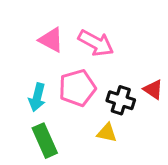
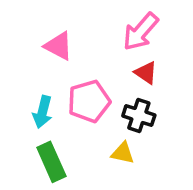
pink arrow: (96, 43) -> (141, 32), moved, turned 102
red triangle: (153, 89) -> (146, 73), moved

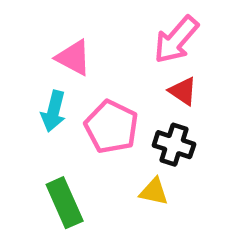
pink pentagon: (89, 101) -> (111, 127), turned -30
cyan arrow: (43, 112) -> (53, 111), moved

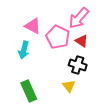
pink pentagon: (111, 127) -> (58, 37), moved
yellow triangle: (154, 192) -> (69, 86), turned 40

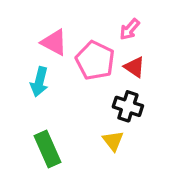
pink arrow: (79, 18) -> (130, 29), size x0.6

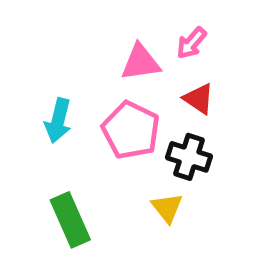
pink triangle: (54, 42) -> (141, 62), moved, turned -36
pink pentagon: (95, 60) -> (131, 130), moved

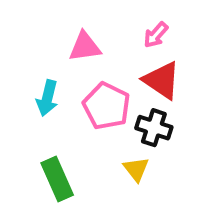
pink triangle: (141, 62) -> (85, 47), moved
red triangle: (199, 99) -> (162, 80), size x1.5

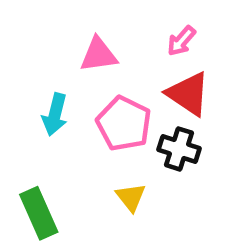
yellow triangle: (136, 169) -> (131, 197), moved
green rectangle: (57, 179) -> (39, 213), moved

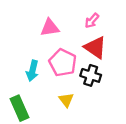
cyan arrow: (55, 114) -> (32, 71), moved

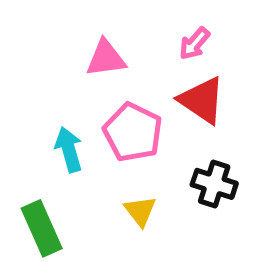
cyan arrow: (32, 71) -> (69, 149), turned 150
black cross: (91, 75) -> (214, 184), moved

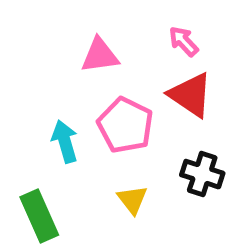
pink arrow: (194, 44) -> (184, 41), turned 96

